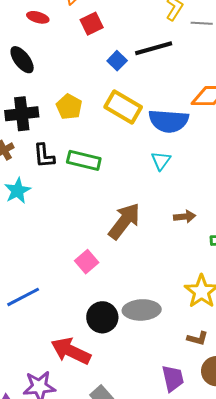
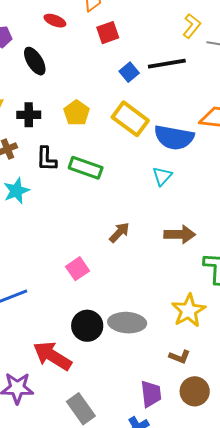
black cross: (22, 114) -> (29, 115), size x0.7
brown arrow: (185, 217) -> (180, 234), size x1.4
brown arrow: (124, 221) -> (119, 232), size x0.6

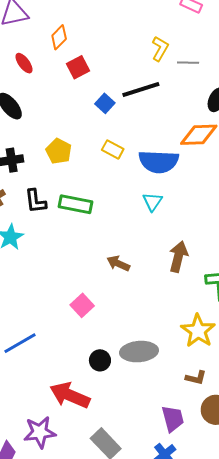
red ellipse: (55, 21) -> (24, 63), turned 40
yellow rectangle: (130, 119) -> (113, 149), size x0.6
brown arrow: (119, 232) -> (118, 263), turned -100
brown arrow: (180, 234) -> (178, 257), turned -68
black circle: (87, 326) -> (100, 360), size x0.7

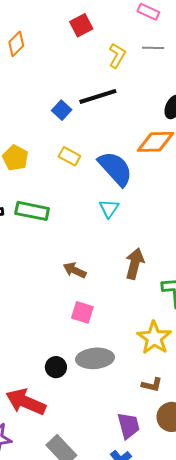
gray line: (188, 63) -> (153, 48), moved
red square: (78, 67) -> (81, 25), moved
blue semicircle: (159, 162) -> (115, 169), turned -135
pink square: (82, 305) -> (82, 312), moved, turned -30

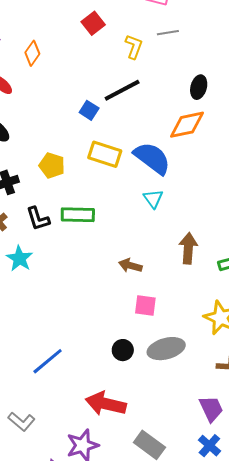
yellow rectangle: (69, 156) -> (105, 154), size x1.5
black circle: (56, 367) -> (123, 350), moved

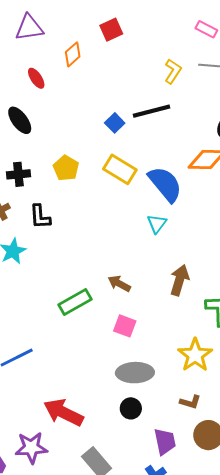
red square: (93, 23) -> (111, 30), moved
green rectangle: (78, 215) -> (75, 302), moved, turned -44
black circle: (123, 350) -> (131, 408), moved

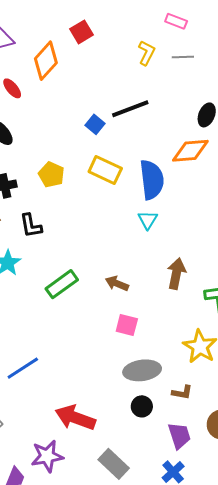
orange diamond: (73, 54) -> (46, 61), size x1.5
yellow L-shape: (173, 71) -> (147, 53), moved
blue semicircle: (165, 184) -> (152, 180), turned 39
green rectangle: (75, 302) -> (62, 284), moved
brown L-shape: (190, 402) -> (182, 392), moved

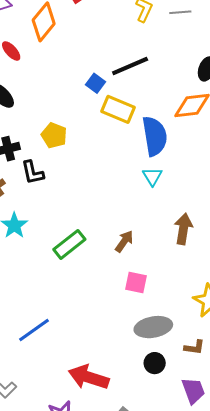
yellow rectangle: (105, 170) -> (118, 109), moved
black L-shape: (31, 226) -> (33, 173), moved
brown arrow: (117, 284) -> (124, 241), turned 105

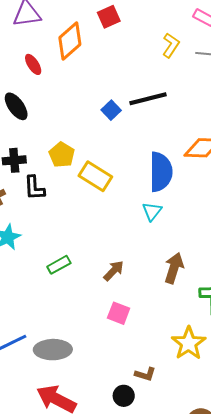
yellow rectangle: (118, 109) -> (95, 176), moved
green rectangle: (69, 244) -> (59, 265), size x0.7
gray ellipse: (153, 327) -> (53, 350), moved
brown L-shape: (194, 347) -> (145, 374), moved

